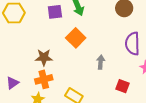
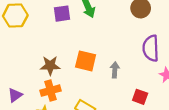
orange square: (76, 38) -> (86, 61), moved, turned -30

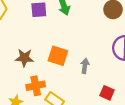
orange cross: (50, 91) -> (36, 86), moved

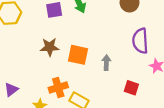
brown star: (24, 58) -> (50, 47), moved

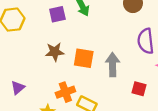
gray arrow: (106, 63) -> (113, 65), size x1.5
purple triangle: (11, 89) -> (18, 88), moved

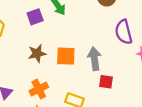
red square: (139, 89) -> (106, 82), moved
orange cross: (65, 92) -> (39, 89), moved

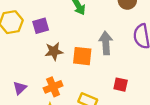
purple square: (35, 17) -> (41, 26), moved
gray arrow: (95, 59) -> (106, 43), moved

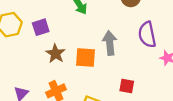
brown star: (54, 51) -> (56, 54), turned -30

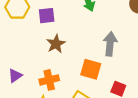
orange square: (86, 57) -> (91, 69), moved

